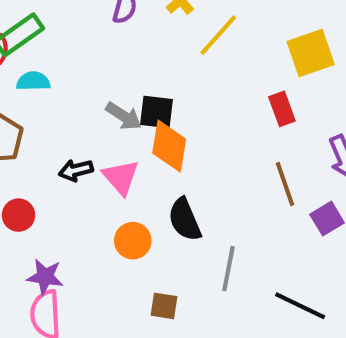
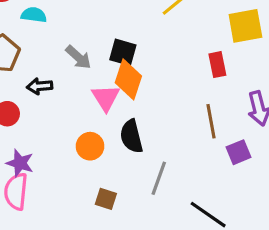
gray arrow: (124, 116) -> (78, 57), moved
black arrow: (76, 170) -> (40, 86), moved
pink triangle: (121, 177) -> (106, 98), moved

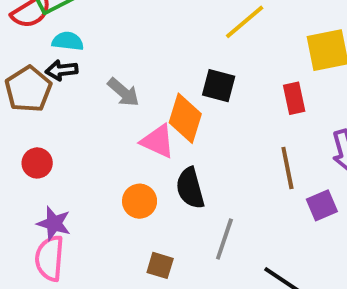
black square: (123, 52) -> (219, 86), moved
black arrow: (40, 86) -> (62, 70), moved
pink triangle: (106, 98) -> (158, 141), turned -32

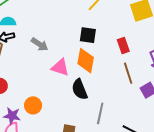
red rectangle: (294, 98) -> (123, 46), moved
orange diamond: (185, 118) -> (86, 61), moved
orange circle: (140, 201) -> (33, 105), moved

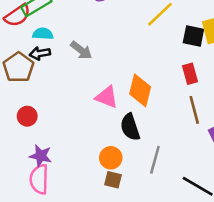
black square: (88, 35) -> (193, 36), moved
gray arrow: (40, 44) -> (81, 50), moved
orange circle: (33, 105) -> (111, 158), moved

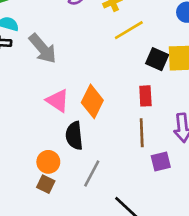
gray arrow: (81, 50) -> (43, 49), size x1.4

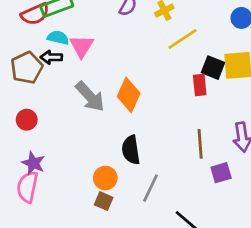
gray arrow: (43, 49) -> (90, 97), moved
red rectangle: (145, 96) -> (200, 85), moved
pink triangle: (58, 101) -> (82, 46), moved, turned 30
orange diamond: (92, 101) -> (129, 95), moved

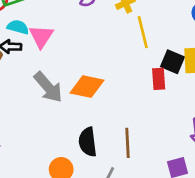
yellow line: (182, 39) -> (143, 32), turned -72
orange diamond: (129, 95) -> (87, 87), turned 76
brown line: (200, 144) -> (128, 143), moved

